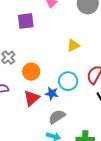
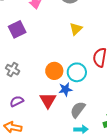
yellow triangle: (73, 45) -> (76, 29), moved
orange circle: (31, 72) -> (54, 71), moved

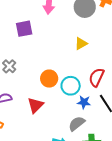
blue star: (65, 89) -> (84, 102), moved
gray semicircle: (78, 110) -> (77, 124), moved

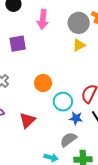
yellow triangle: (81, 44) -> (79, 45), moved
orange circle: (49, 79) -> (43, 83), moved

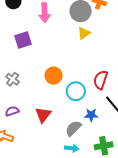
blue star: (76, 118) -> (91, 115), moved
gray semicircle: (68, 140) -> (73, 128), moved

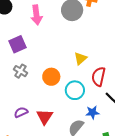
yellow triangle: (84, 33) -> (80, 58), moved
gray cross: (13, 79) -> (20, 71), moved
purple semicircle: (12, 111) -> (21, 112), moved

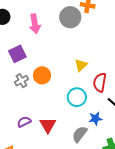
gray cross: (20, 71) -> (22, 81), turned 32
orange circle: (51, 77) -> (42, 75), moved

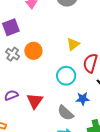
gray cross: (22, 81) -> (13, 54), turned -32
gray semicircle: (80, 134) -> (66, 113), turned -90

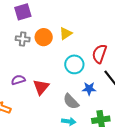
yellow triangle: (73, 44) -> (66, 33), moved
gray cross: (13, 54) -> (23, 39), turned -32

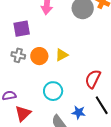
cyan circle: (74, 64) -> (53, 91), moved
red triangle: (41, 87) -> (23, 113), moved

